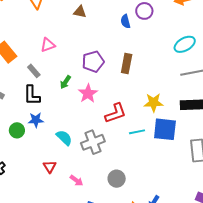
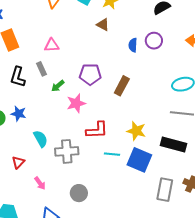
brown triangle: (80, 12) -> (103, 25), moved
gray rectangle: (34, 71) -> (41, 69), moved
black L-shape: (32, 95) -> (18, 77), moved

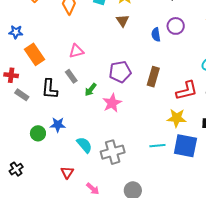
brown triangle: (103, 25) -> (122, 21), turned 40
red L-shape: (97, 130) -> (187, 91), moved

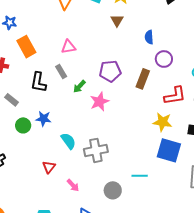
purple circle: (176, 26) -> (164, 59), moved
gray rectangle: (22, 95) -> (11, 100), moved
cyan line: (157, 146) -> (140, 176), moved

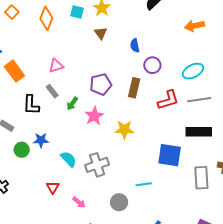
yellow star: (163, 122) -> (124, 130), moved

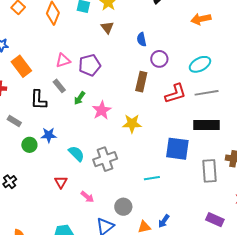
purple pentagon: (101, 84) -> (90, 65), moved
gray circle: (119, 202) -> (123, 207), moved

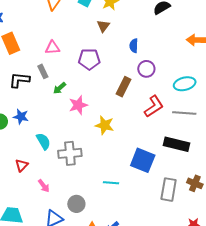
purple pentagon: (90, 65) -> (89, 59), moved
red L-shape: (175, 94) -> (154, 106), turned -30
black L-shape: (38, 100) -> (19, 80), turned 80

